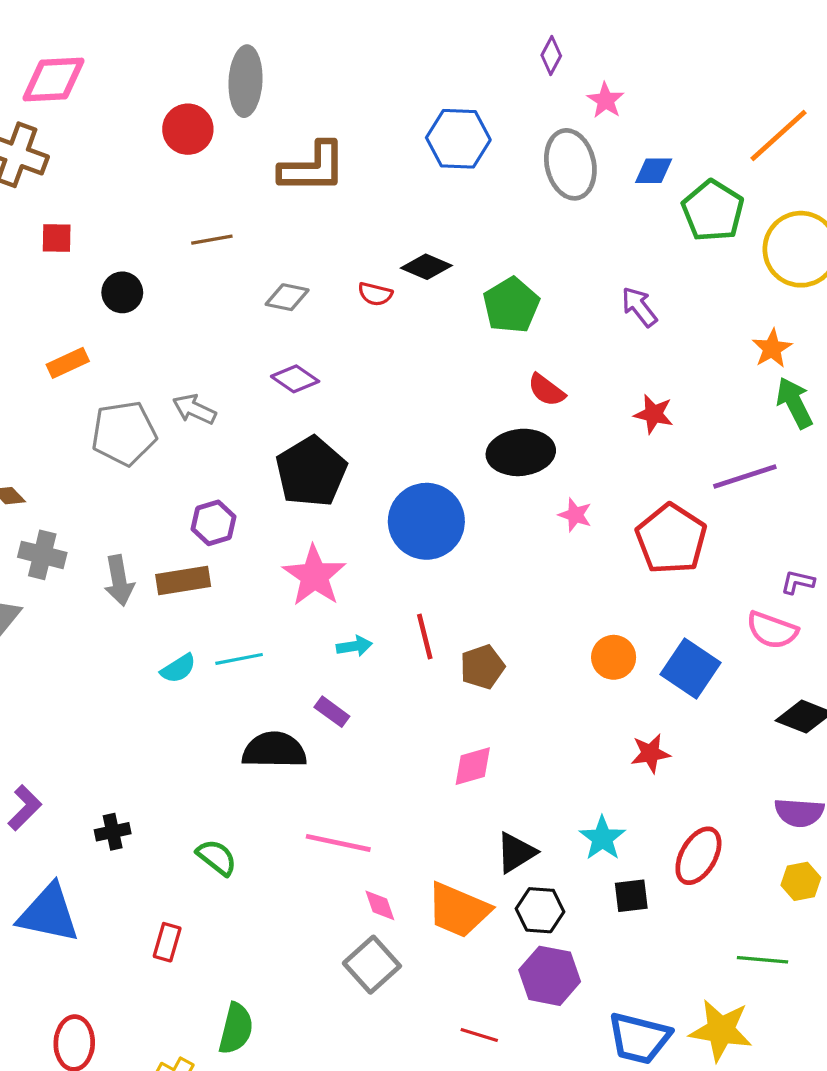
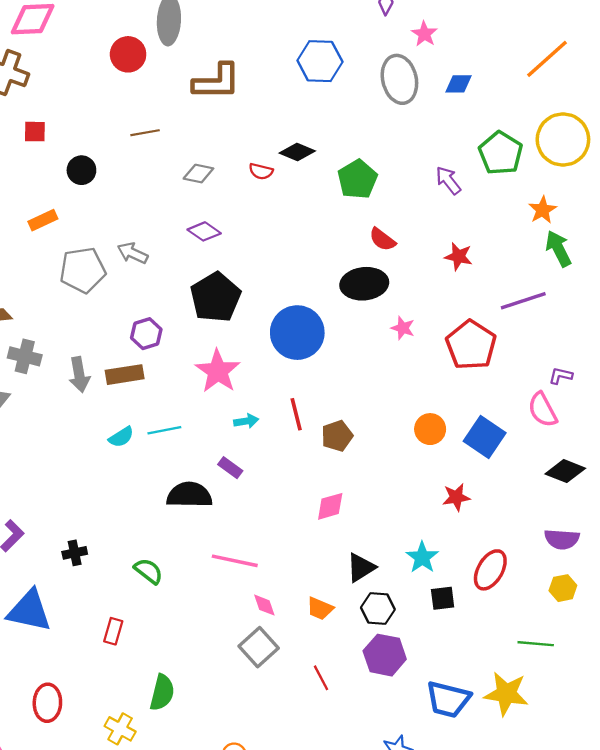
green pentagon: (713, 211) -> (501, 153), moved
pink semicircle: (772, 630) -> (543, 410), turned 42
orange trapezoid: (458, 910) -> (320, 609), size x0.6
red line: (479, 1035) -> (321, 678), moved, turned 45

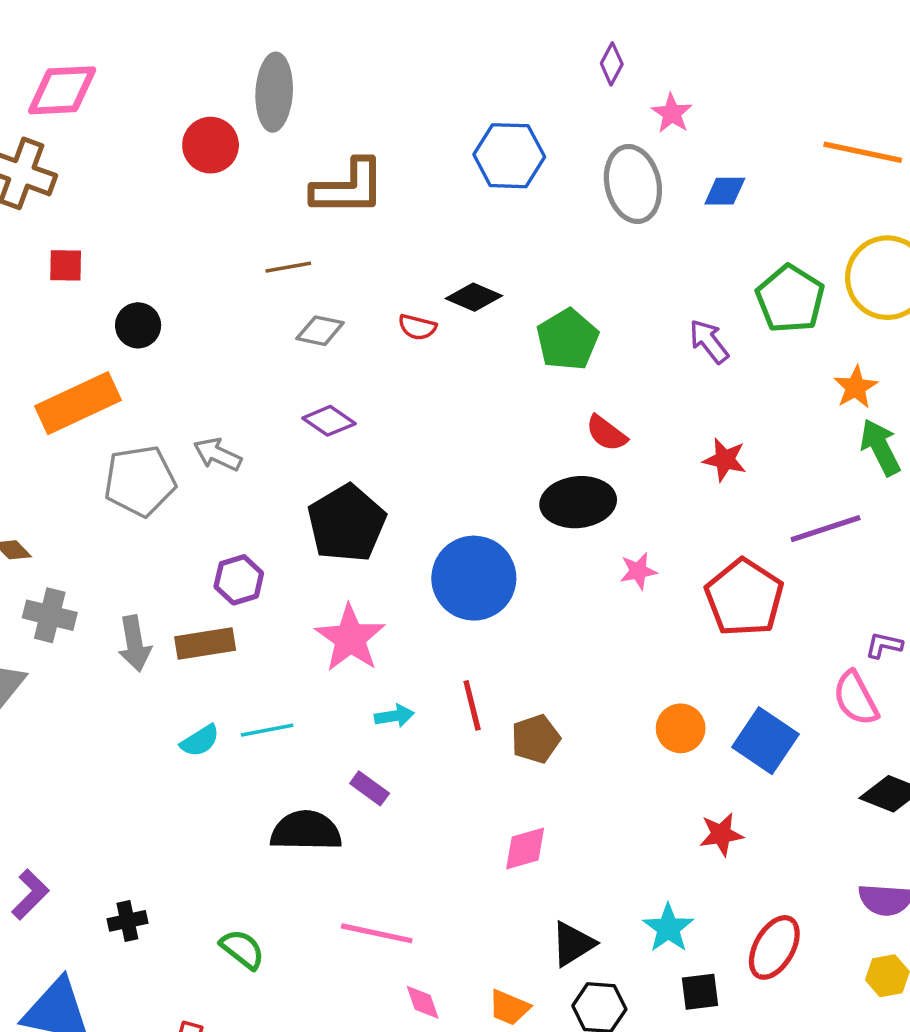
orange line: (547, 59) -> (863, 152), turned 54
brown line: (145, 133) -> (288, 267), moved
orange rectangle: (43, 220) -> (78, 403), size x1.8
pink star: (403, 328) -> (638, 571), turned -30

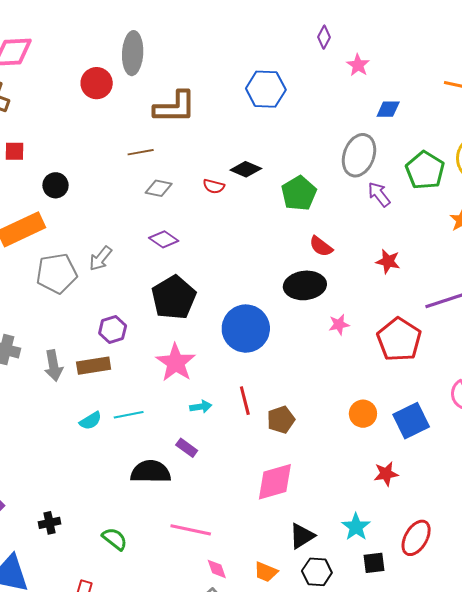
gray ellipse: (633, 184) -> (359, 155), moved, turned 33
gray arrow: (218, 454) -> (101, 258), turned -76
blue square: (765, 741) -> (411, 421), turned 30
pink diamond: (525, 848) -> (275, 482), size x1.5

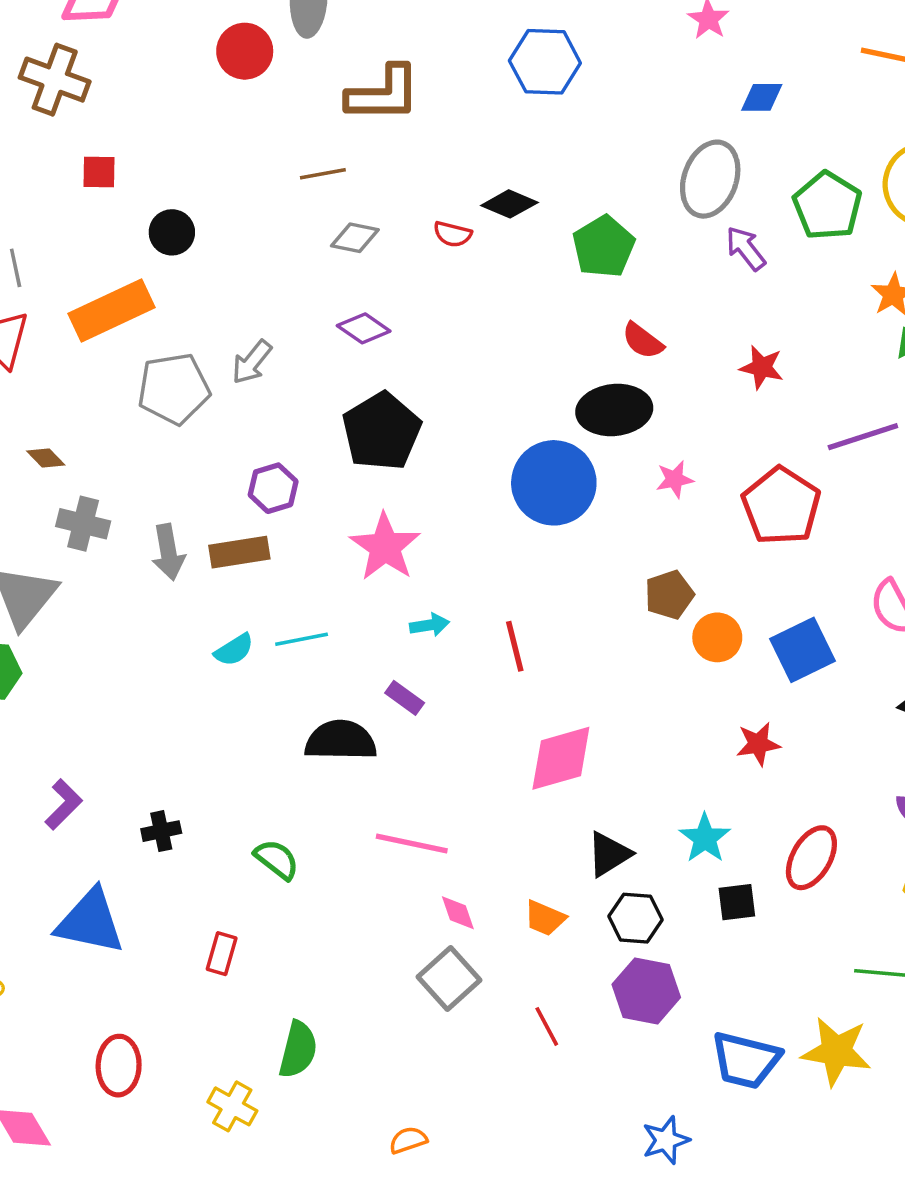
blue circle: (246, 329) -> (554, 483), moved
red line: (245, 401) -> (515, 646), moved
brown pentagon: (281, 420) -> (669, 595), moved

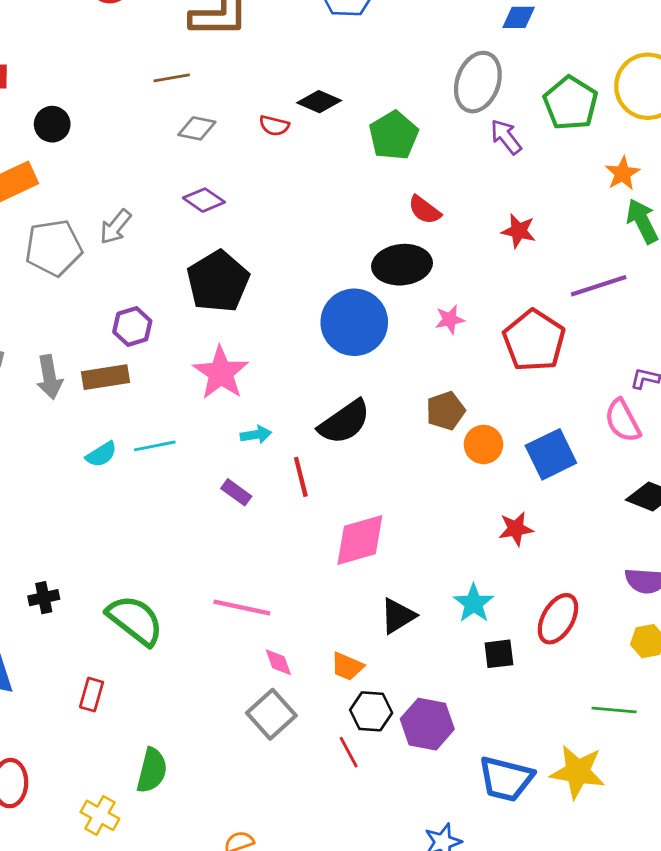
red line: (515, 646) -> (301, 477), moved
black semicircle: (341, 740) -> (344, 422), moved, turned 144
green semicircle: (277, 859) -> (135, 620), size x1.6
black hexagon: (636, 918) -> (371, 711), moved

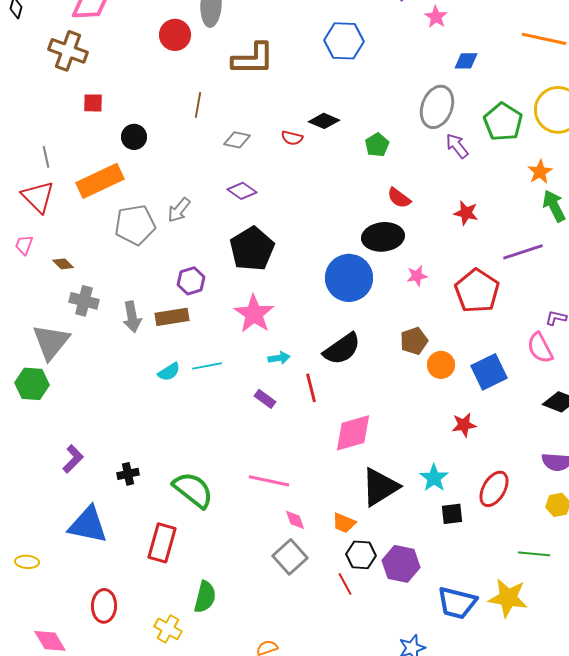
brown line: (172, 78) -> (198, 105), moved, turned -70
green pentagon: (394, 135) -> (377, 145), size x0.7
black triangle: (398, 616) -> (380, 487), size x1.5
red rectangle: (92, 695) -> (162, 543), size x1.6

